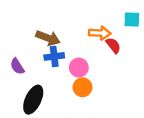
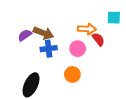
purple semicircle: (17, 66) -> (25, 35), moved, turned 88
pink circle: (79, 68) -> (78, 49), moved

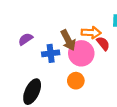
brown arrow: (43, 33) -> (68, 40), moved, turned 42
pink circle: (78, 49) -> (81, 53), size x1.5

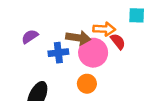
brown arrow: (68, 40) -> (78, 38), turned -55

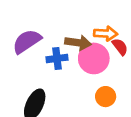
purple semicircle: (30, 37) -> (27, 41), size x1.6
orange circle: (87, 84) -> (106, 97), moved

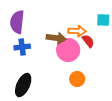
purple semicircle: (27, 41) -> (17, 22), moved, turned -50
blue cross: (57, 58) -> (22, 47), moved

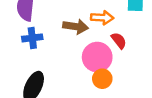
red semicircle: (88, 41) -> (119, 41), moved
pink circle: (68, 50) -> (97, 57), moved

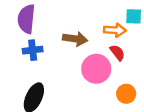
orange arrow: (102, 18) -> (115, 30), moved
orange circle: (102, 79) -> (126, 94), moved

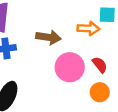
red semicircle: (117, 53) -> (100, 65), moved

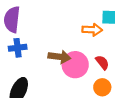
brown arrow: (48, 37) -> (59, 57), moved

